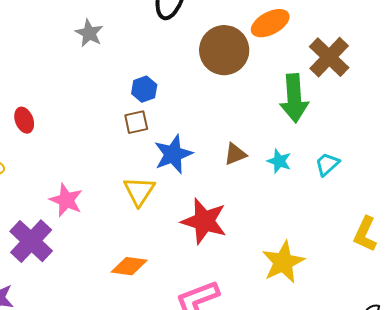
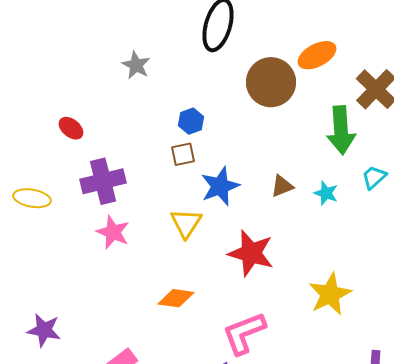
red ellipse: (24, 120) -> (71, 128), moved, turned -30
cyan trapezoid: (327, 164) -> (374, 177), moved
purple cross: (31, 241) -> (103, 181), moved, turned 33

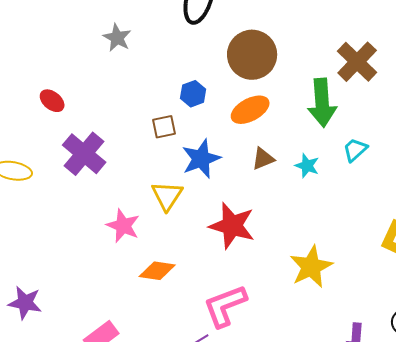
orange ellipse: (317, 55) -> (250, 110), moved
blue hexagon: (191, 121) -> (193, 94), moved
purple cross: (103, 181) -> (84, 154), turned -36
pink star: (113, 232) -> (123, 226), moved

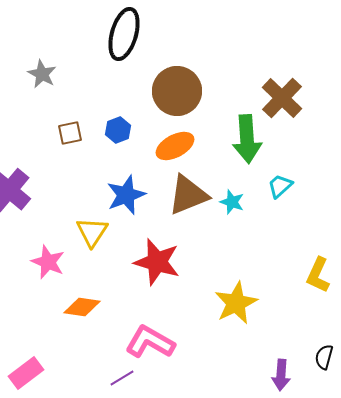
brown square: (164, 127) -> (70, 133), moved
brown triangle: (263, 159) -> (188, 195), size x1.8
pink L-shape: (225, 306) -> (150, 342), turned 51

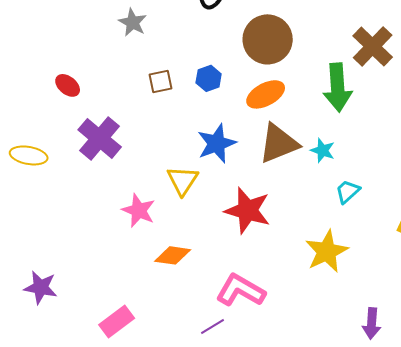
cyan trapezoid: (280, 186) -> (348, 191), moved

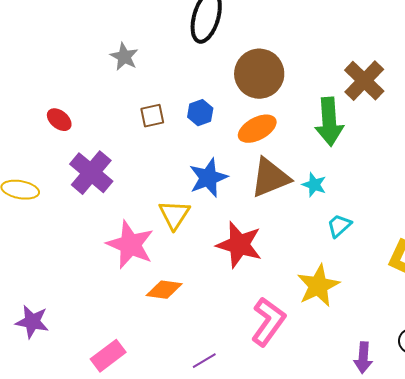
pink star: (139, 210) -> (130, 245), size x1.4
pink L-shape: (241, 290) -> (268, 322), moved, turned 96

